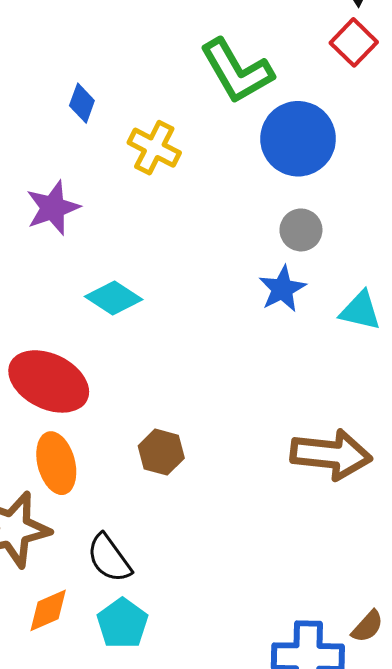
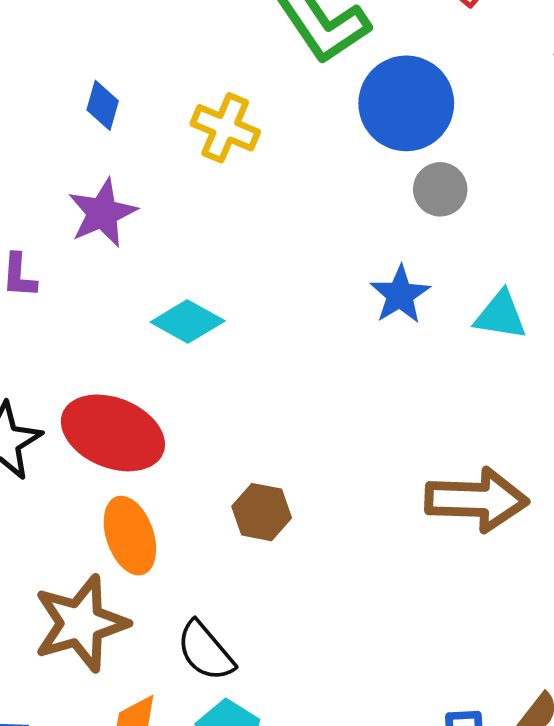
blue diamond: (82, 103) -> (103, 105), moved
gray circle: (301, 230) -> (440, 189), moved

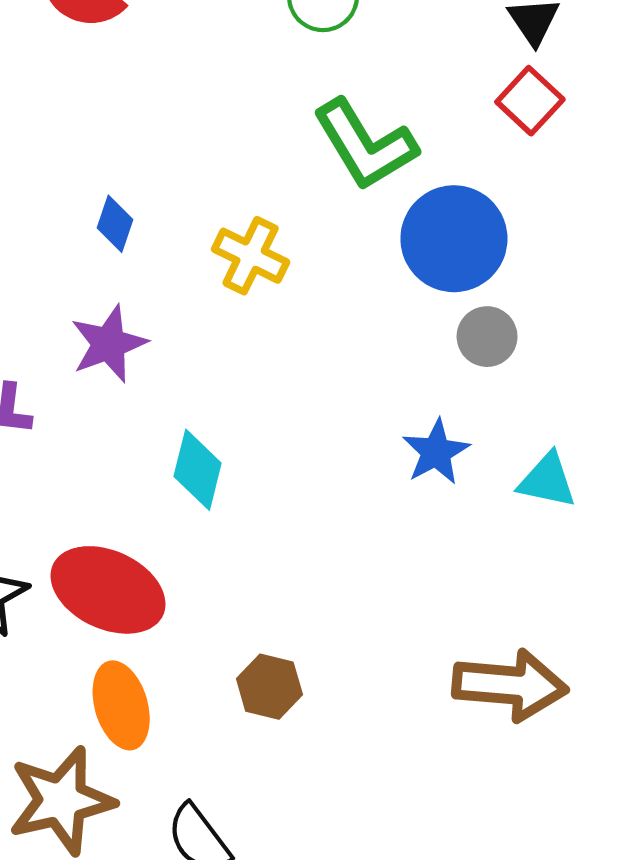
cyan diamond: (188, 322) -> (198, 470), turned 72

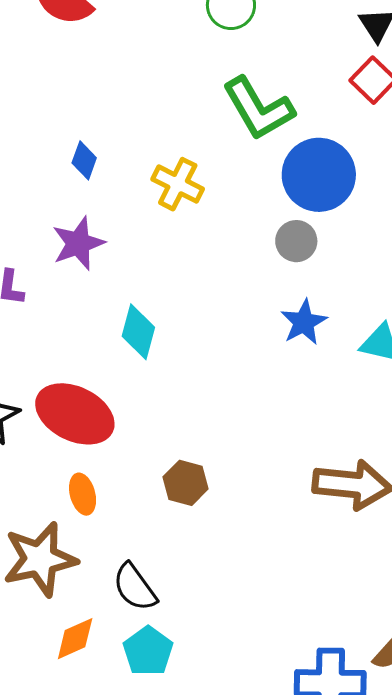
gray circle: (487, 337) -> (296, 241), moved
orange ellipse: (121, 705) -> (83, 494), size x0.7

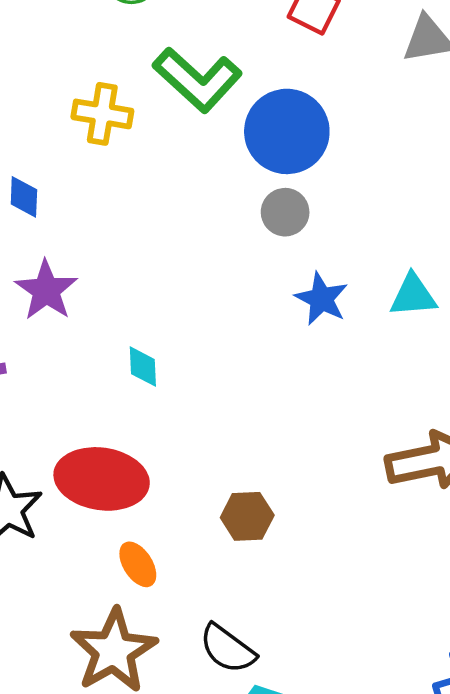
yellow cross: (178, 184) -> (102, 114), moved
cyan diamond: (138, 332) -> (143, 367), size x0.7

